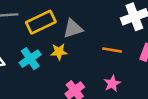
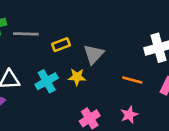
yellow rectangle: (41, 22) -> (61, 45), size x0.6
gray triangle: (73, 29) -> (94, 54), turned -35

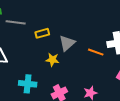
orange line: (132, 80) -> (96, 52), moved
cyan cross: (47, 81) -> (28, 84), moved, turned 30

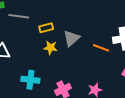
yellow star: (52, 60) -> (50, 48), moved

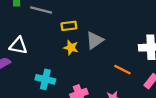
orange line: (101, 48) -> (122, 70), moved

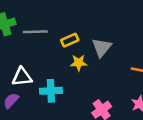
cyan cross: (45, 79) -> (51, 91), moved

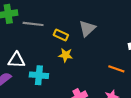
yellow rectangle: (70, 40) -> (61, 35), turned 40
gray triangle: (102, 48) -> (87, 28), moved

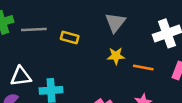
gray triangle: (87, 28) -> (115, 22), moved
yellow star: (66, 55) -> (116, 56), moved

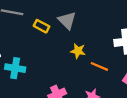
gray triangle: (115, 22) -> (67, 20), moved, turned -36

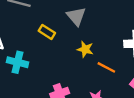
yellow rectangle: (42, 26) -> (47, 32), moved

